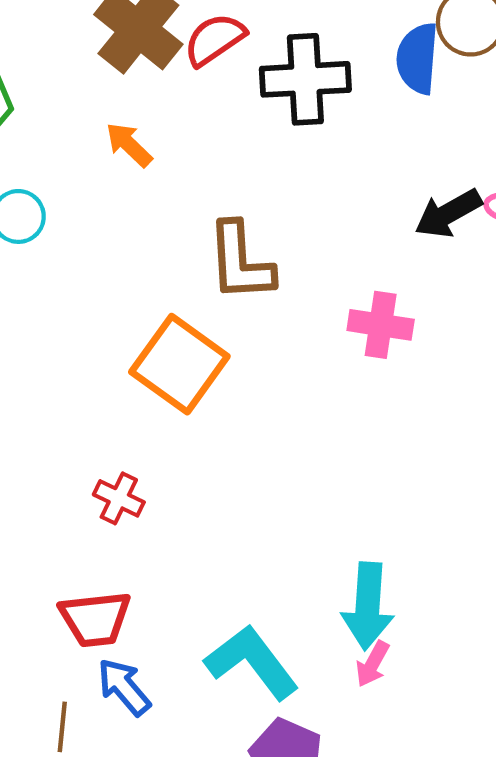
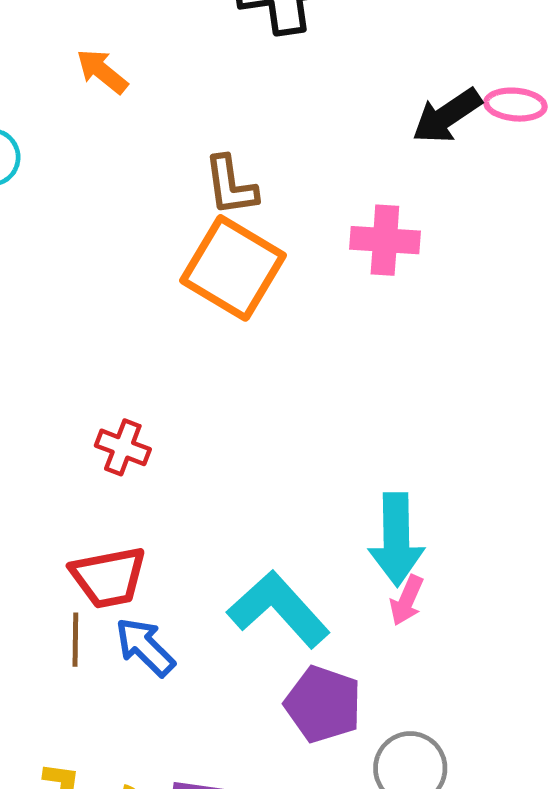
brown L-shape: (240, 262) -> (231, 186), size x0.7
orange square: (179, 364) -> (233, 268), moved
brown line: (62, 727) -> (75, 640), moved

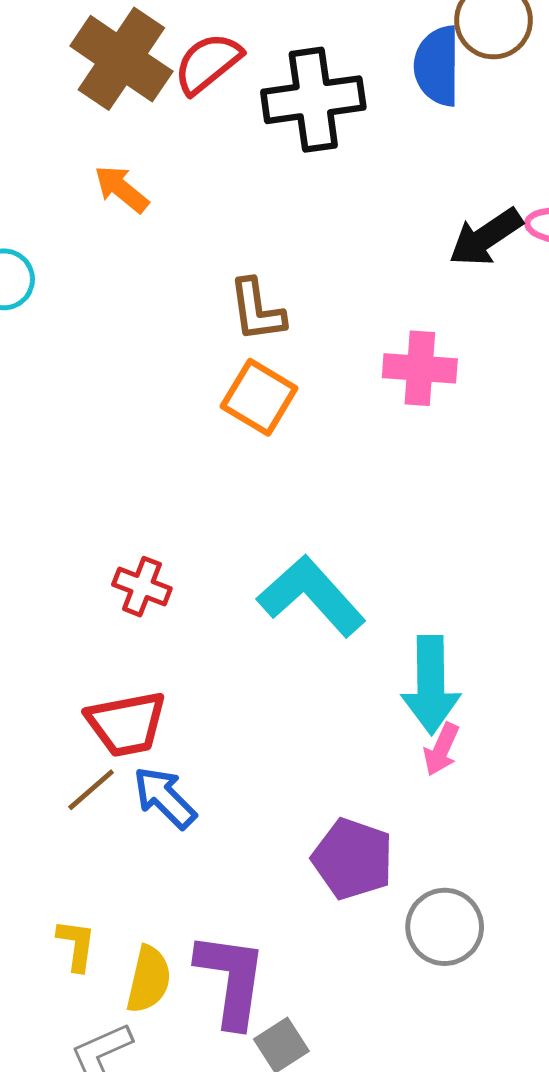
orange square: (233, 268) -> (259, 397), size x0.7
cyan L-shape: (278, 609) -> (311, 596), moved
brown line: (75, 640) -> (91, 790), turned 48

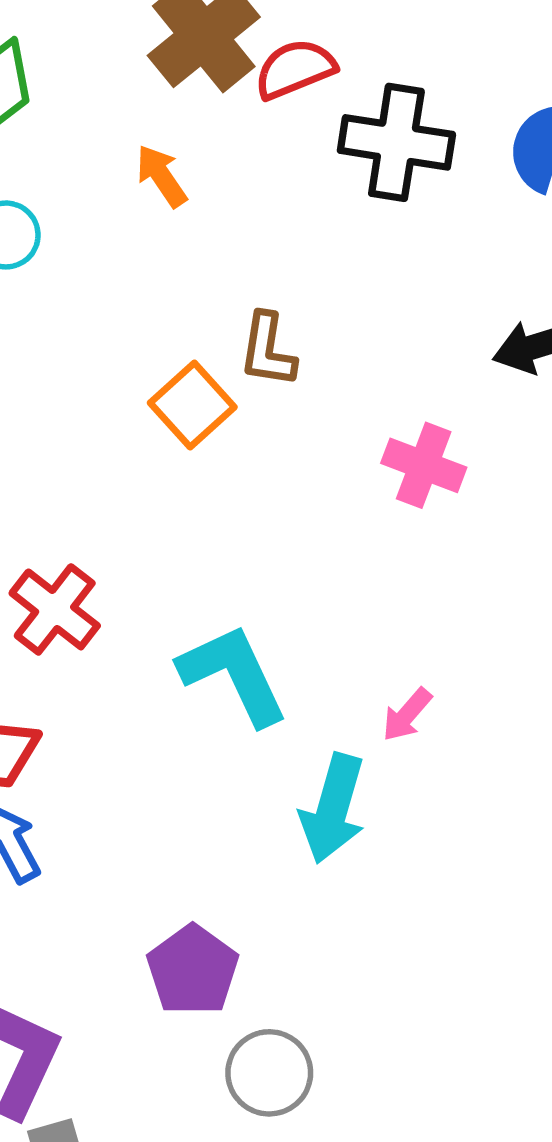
orange square: (259, 397) -> (192, 405), moved
red cross: (142, 587) -> (55, 609), size x1.4
pink arrow: (441, 749) -> (407, 715), moved

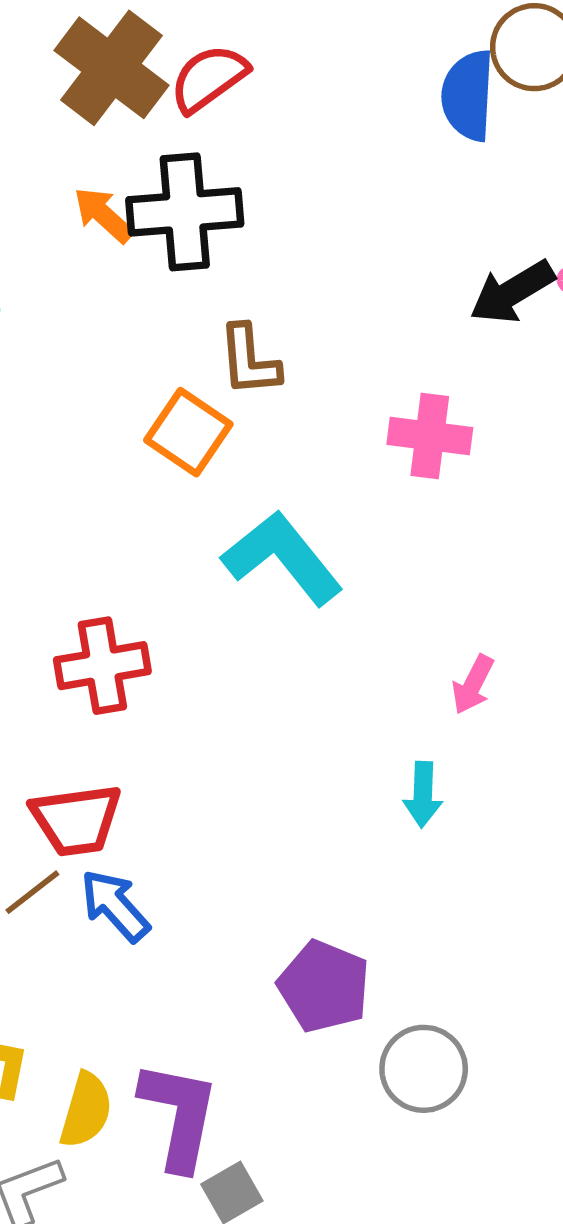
black cross: (396, 142) -> (185, 212), moved
red cross: (55, 609) -> (102, 666), turned -34
cyan L-shape: (233, 674) -> (282, 558), moved
cyan arrow: (333, 809) -> (423, 794), size x0.6

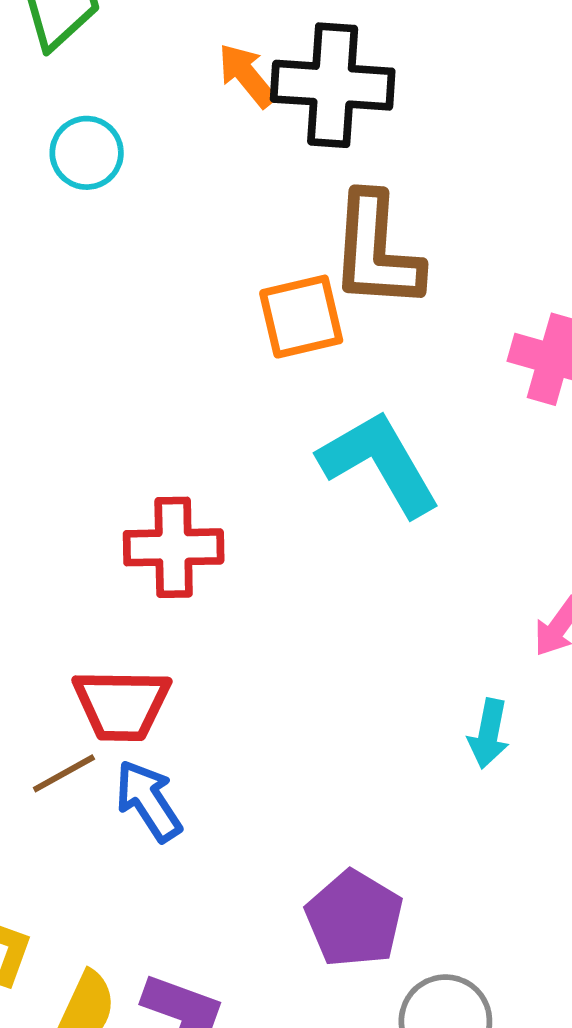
brown L-shape: (249, 360) -> (376, 251), size x1.5
orange square: (188, 432) -> (301, 317), turned 34

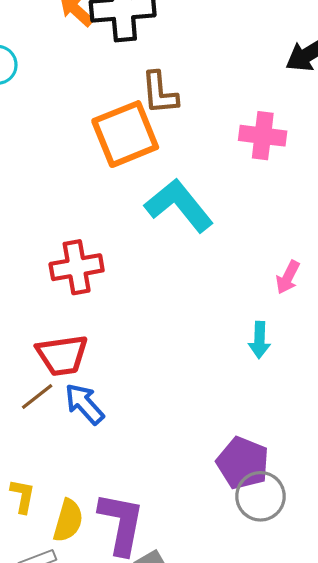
brown L-shape: (376, 251) -> (160, 93), size x0.7
orange square: (301, 317) -> (125, 134), size x1.4
purple pentagon: (354, 919) -> (243, 463), moved

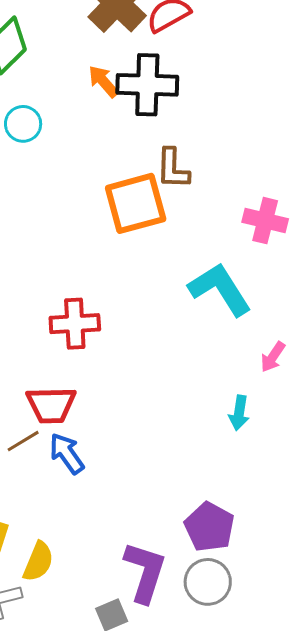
cyan L-shape: (179, 205) -> (220, 289), moved
gray circle: (260, 496) -> (208, 582), moved
purple L-shape: (121, 523) -> (145, 572), moved

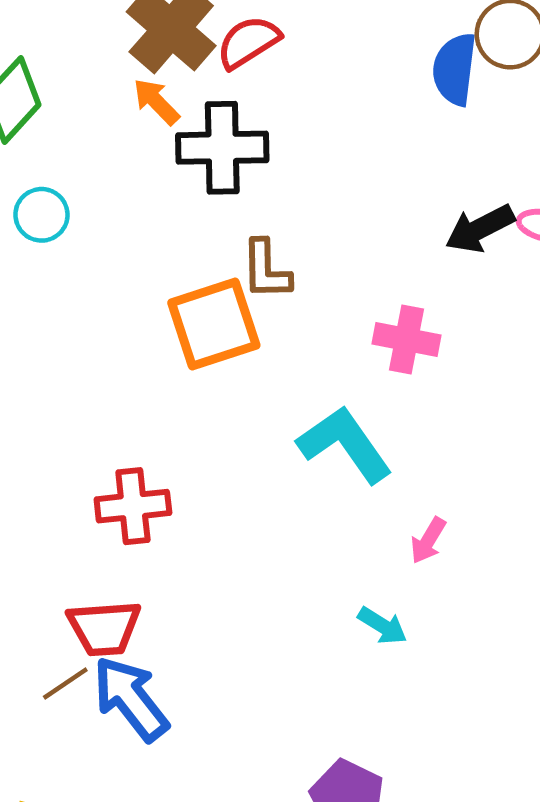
orange arrow: (103, 81) -> (156, 102), moved
cyan arrow: (239, 413) -> (382, 626), turned -64
blue arrow: (67, 453) -> (131, 699), size x1.4

